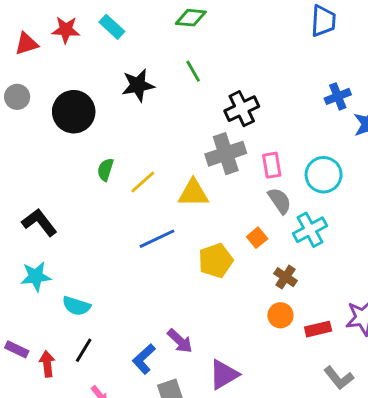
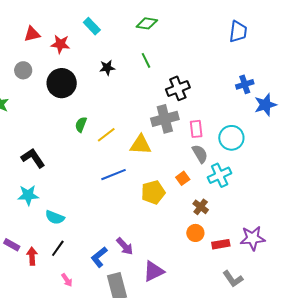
red star: (66, 30) -> (60, 44), moved
black star: (138, 85) -> (107, 68), size x0.7

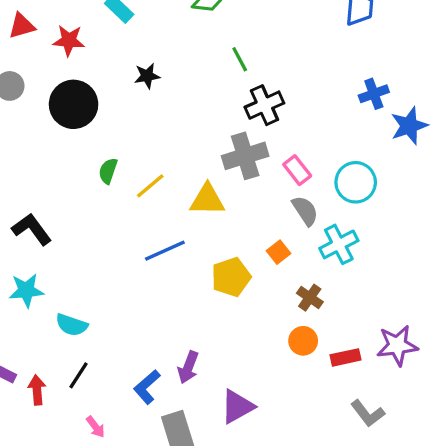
green line: (146, 60) -> (240, 59), moved
pink rectangle: (196, 129) -> (297, 170), turned -30
purple arrow: (125, 246) -> (188, 367), turned 66

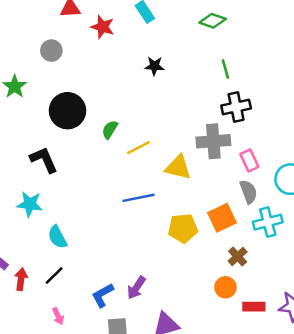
black circle: (74, 104) -> (67, 111), moved
orange square: (279, 252) -> (222, 218), size x1.6
cyan semicircle: (72, 325) -> (57, 237), turned 30

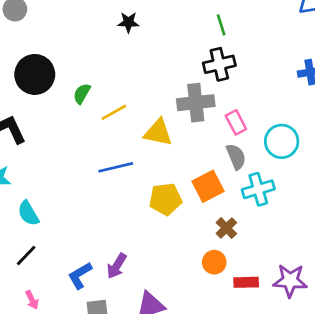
green line: (225, 69) -> (221, 25), moved

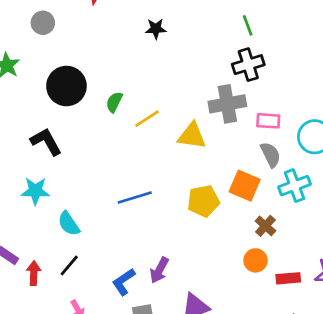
pink rectangle: (236, 122) -> (268, 121), turned -55
blue line: (116, 167) -> (135, 197), moved
orange square: (208, 186) -> (245, 186), turned -36

